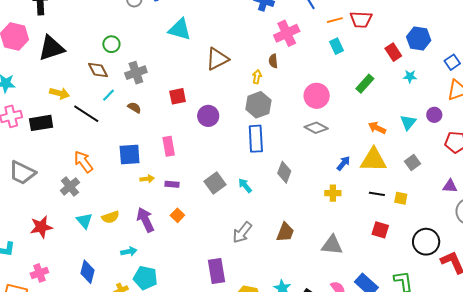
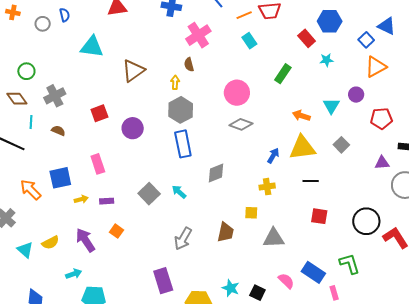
cyan line: (109, 95) -> (31, 122), turned -32
orange arrow: (83, 162) -> (31, 190), moved
gray diamond: (284, 172) -> (216, 173), turned 55
yellow square: (401, 198) -> (251, 213), moved

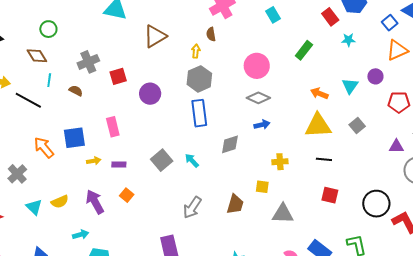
gray cross: (55, 96) -> (88, 62), moved
blue arrow: (273, 156) -> (262, 125), moved, turned 42

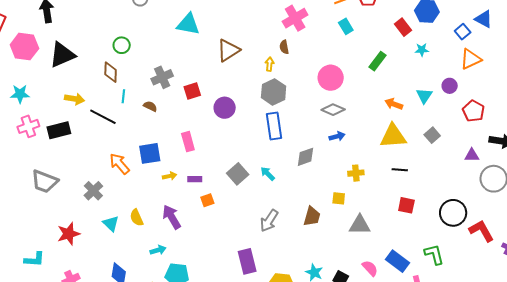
brown diamond: (37, 56) -> (111, 72), turned 35
red pentagon: (399, 102) -> (474, 111), turned 30
orange square: (127, 195) -> (207, 200), moved, turned 32
yellow semicircle: (60, 202) -> (137, 218), turned 90

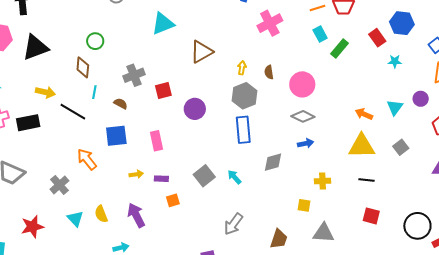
cyan triangle: (188, 24) -> (163, 24), turned -35
brown semicircle: (284, 47) -> (269, 72), moved
green rectangle: (377, 61) -> (339, 49), moved
blue square: (150, 153) -> (116, 136), moved
brown trapezoid: (312, 216) -> (279, 239), moved

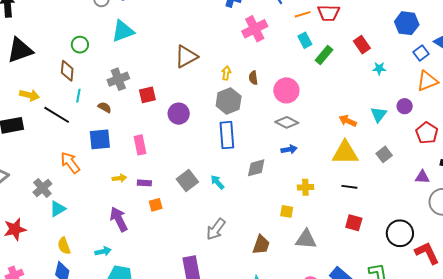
blue hexagon: (402, 23) -> (407, 23), moved
cyan triangle: (163, 24) -> (123, 31), moved
yellow semicircle: (101, 214) -> (64, 246), moved
cyan triangle: (75, 219) -> (58, 209), moved, turned 42

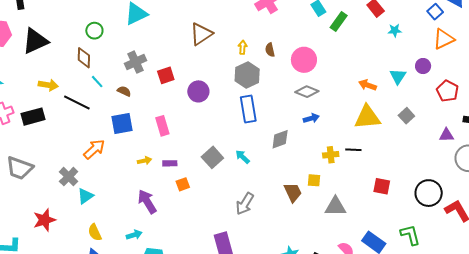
cyan line: (78, 96) -> (97, 82), turned -48
orange arrow: (70, 163) -> (94, 149), turned 90
black line: (349, 187) -> (353, 150), moved
brown trapezoid: (261, 245) -> (293, 192), moved, turned -40

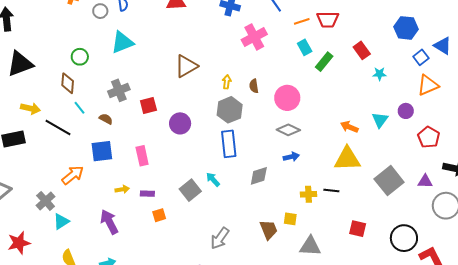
gray square: (406, 116) -> (389, 181), moved, size x1.8
cyan arrow: (243, 157) -> (213, 179), moved
purple arrow: (147, 202) -> (109, 222), moved

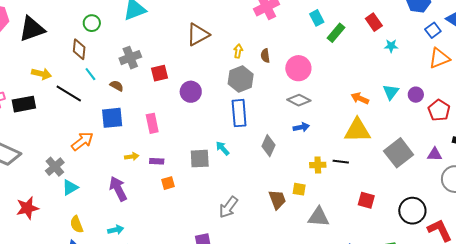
purple circle: (406, 111) -> (416, 95), moved
gray diamond: (259, 176) -> (269, 146), turned -50
gray square: (190, 190) -> (200, 159), turned 35

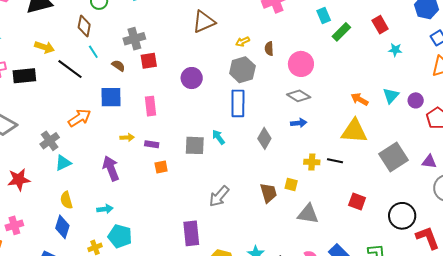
yellow arrow: (238, 51) -> (242, 42), turned -128
red square: (159, 73) -> (149, 61), moved

